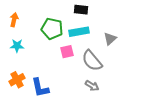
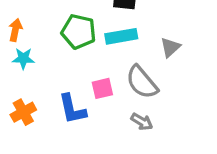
orange arrow: (14, 20) -> (15, 30), moved
pink square: (67, 52) -> (102, 88), moved
blue L-shape: (40, 88) -> (72, 109), moved

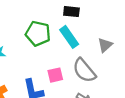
cyan rectangle: (121, 36) -> (69, 37), turned 65

